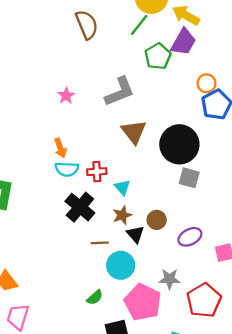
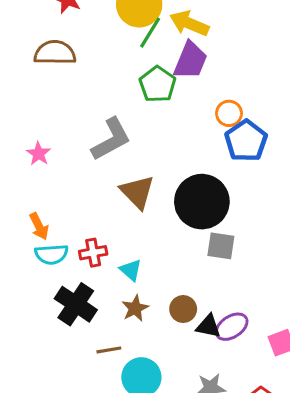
brown semicircle: (87, 25) -> (55, 53), turned -60
green line: (139, 25) -> (150, 33), moved
black triangle: (135, 234) -> (208, 326), moved, turned -30

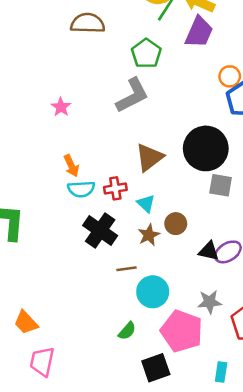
green pentagon: (158, 84) -> (146, 53), moved
pink star: (39, 154) -> (61, 107), moved
brown triangle: (137, 192) -> (149, 157), moved, turned 36
brown circle: (183, 309) -> (176, 224), moved

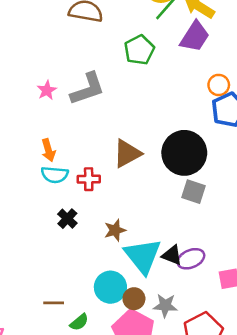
gray L-shape: (132, 95) -> (88, 89), moved
cyan triangle: (146, 203) -> (143, 256), moved, size x2.0
brown circle: (176, 224) -> (134, 299), moved
black cross: (100, 231) -> (67, 219), size x0.6
brown line: (126, 269) -> (54, 303), moved

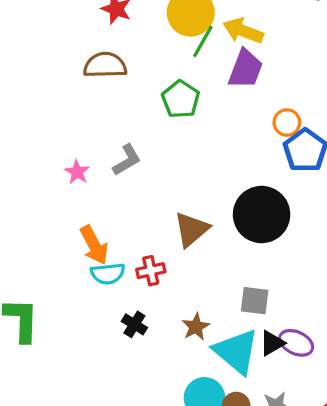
gray L-shape: (88, 89) -> (127, 160), size x0.7
orange arrow: (48, 150) -> (94, 245), size x1.4
gray square: (193, 192) -> (255, 301), moved
black triangle: (172, 255) -> (272, 343), turned -40
purple ellipse: (191, 259) -> (296, 343), turned 60

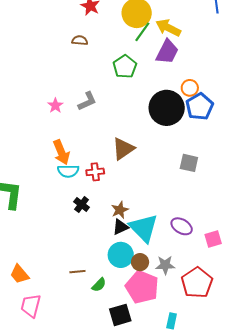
brown semicircle: (105, 65) -> (80, 40), size x0.6
black circle: (262, 215) -> (167, 108), moved
gray square: (255, 301) -> (189, 163), moved
black triangle: (272, 343) -> (121, 227), moved

